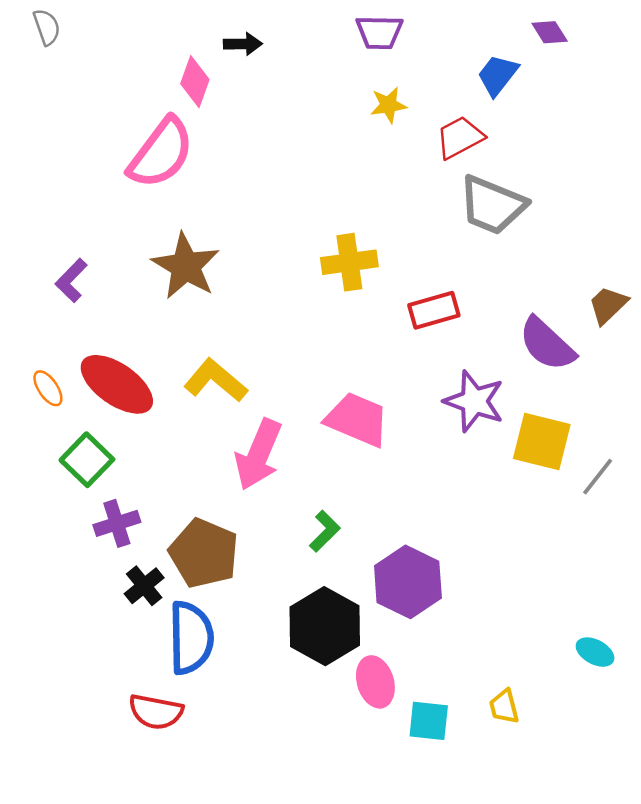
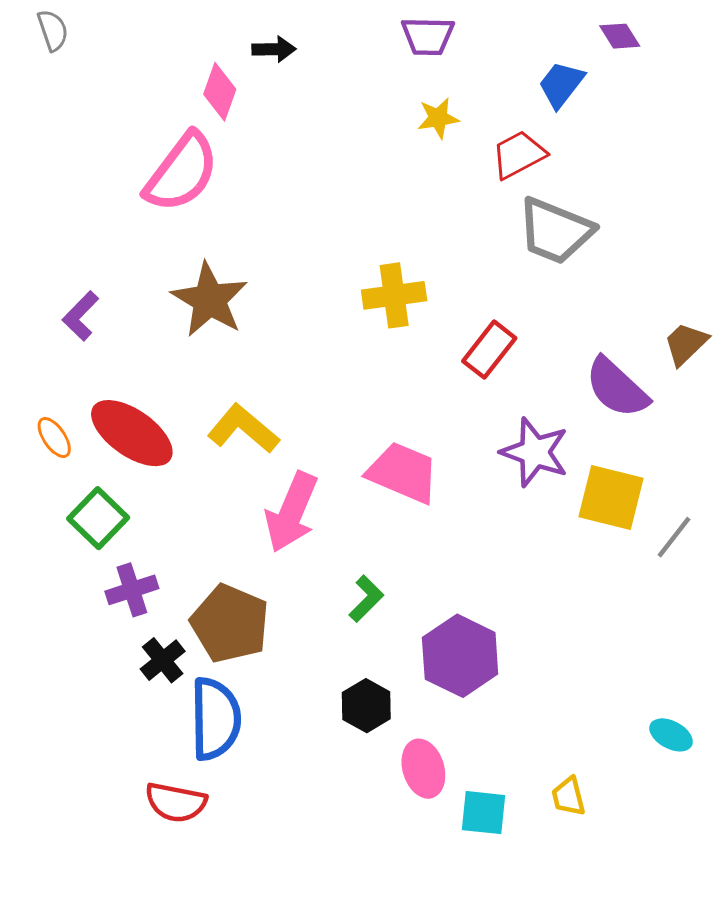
red rectangle: (434, 310) -> (489, 350), turned -36
black hexagon: (325, 626) -> (366, 706), size x0.6

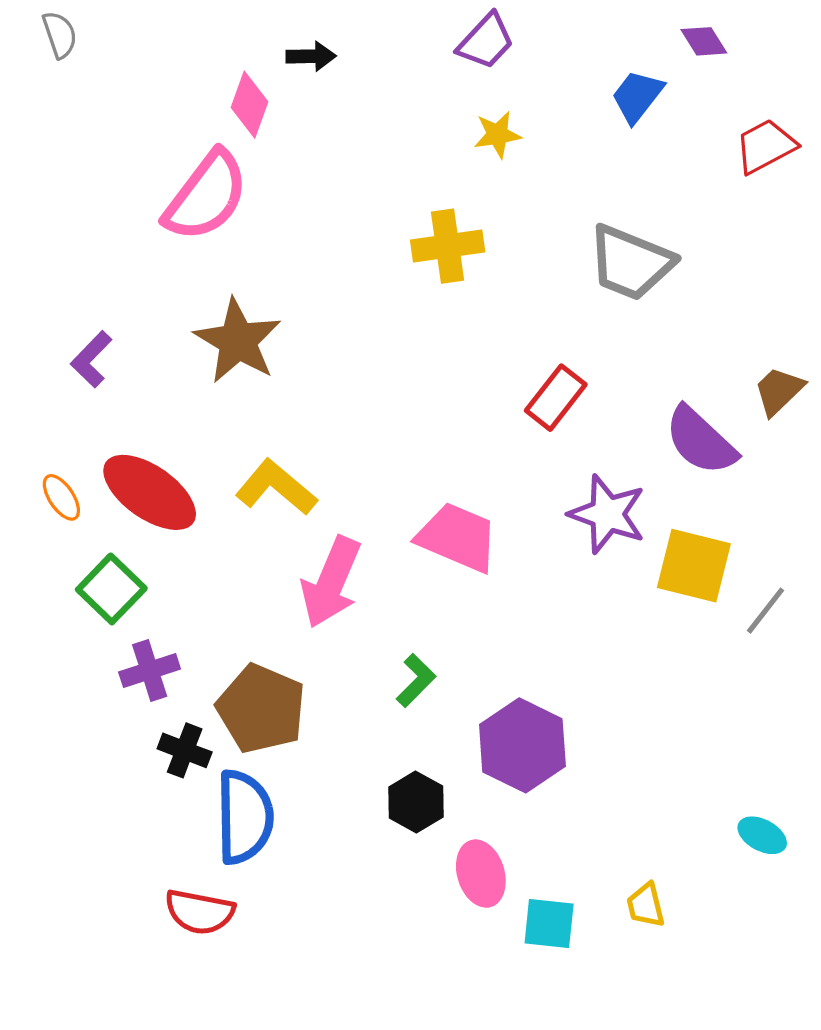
purple trapezoid: (428, 36) -> (486, 41), turned -48
red trapezoid: (519, 155) -> (765, 146), moved
yellow cross: (394, 295) -> (448, 246), moved
black cross: (163, 660) -> (185, 750), turned -30

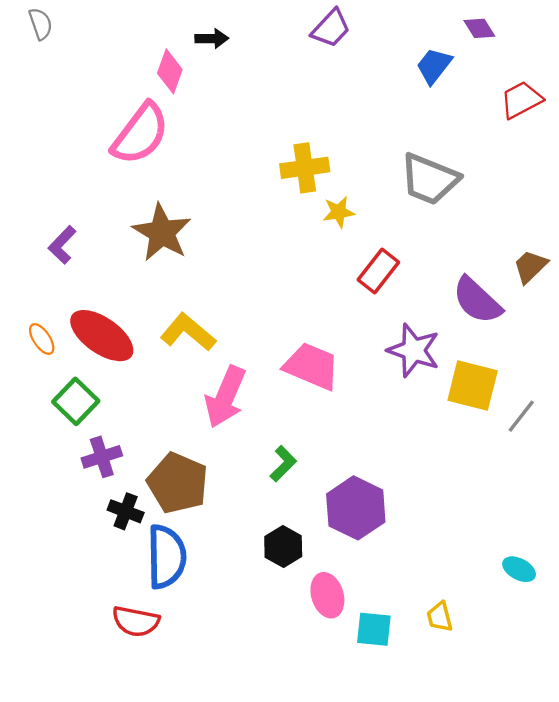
yellow star: (497, 135) -> (339, 212), moved

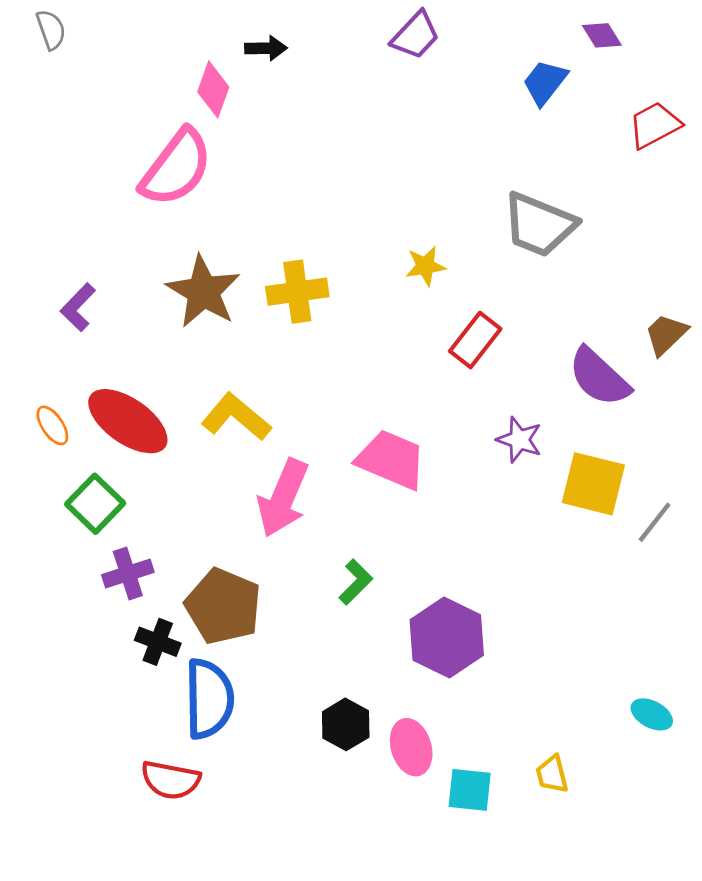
yellow cross: (305, 168) -> (297, 292), moved
purple star: (414, 350) -> (519, 440), size x0.7
black hexagon: (283, 546) -> (346, 724), moved

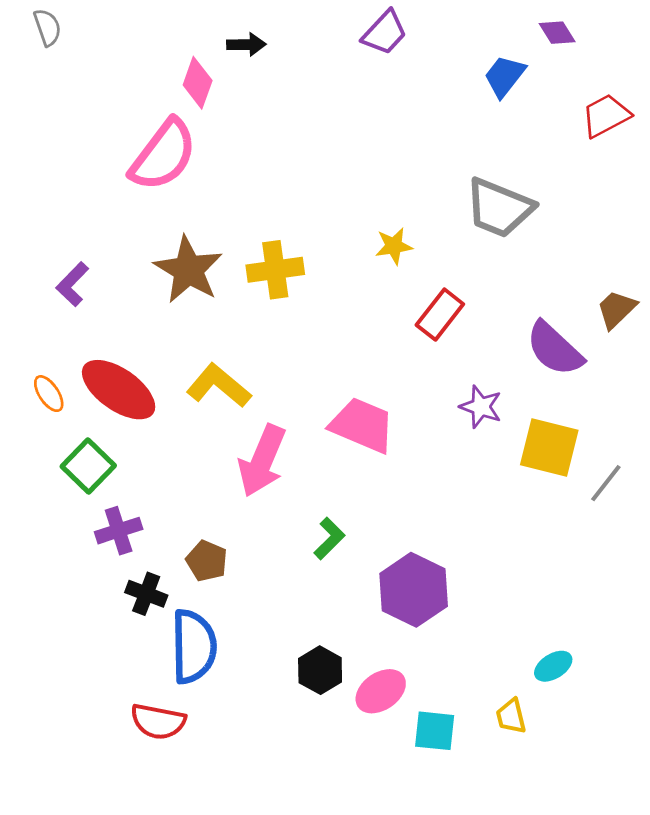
brown pentagon: (223, 606) -> (207, 561), size x0.6
cyan ellipse: (652, 714) -> (553, 666), moved, turned -60
pink ellipse: (411, 747) -> (381, 691), turned 72

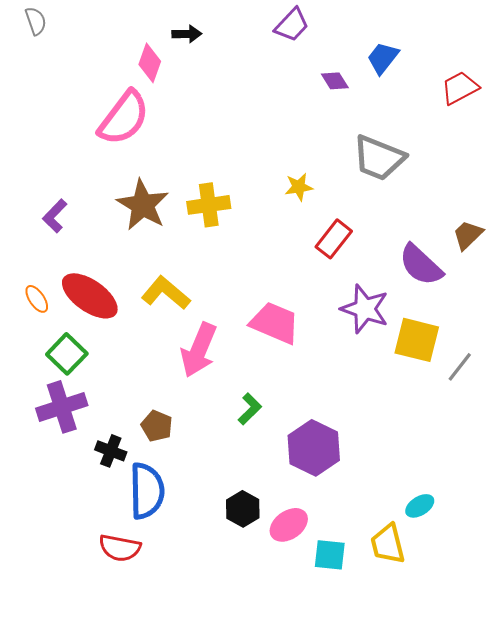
purple diamond: (557, 33) -> (335, 81), moved
purple star: (481, 407) -> (365, 309), size x1.5
purple cross: (119, 531) -> (62, 407), moved, size x1.4
yellow trapezoid: (511, 716) -> (388, 544), size x1.5

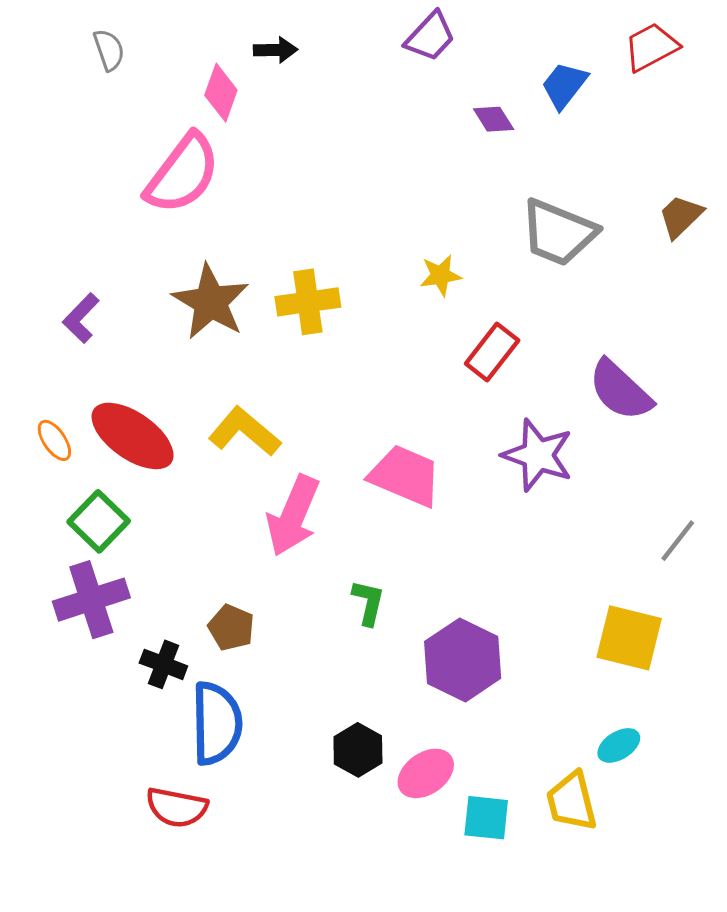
gray semicircle: (36, 21) -> (109, 50), moved
red trapezoid: (460, 88) -> (651, 47), moved
brown trapezoid: (468, 235) -> (681, 216), moved
yellow square: (417, 340) -> (629, 638), moved
green L-shape: (250, 409) -> (368, 603), turned -32

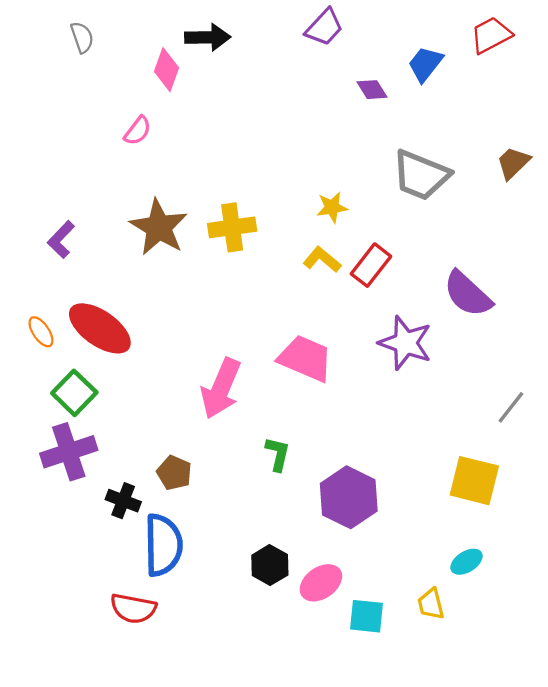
black arrow: (275, 50) -> (208, 37), size x1.4
pink semicircle: (183, 174) -> (138, 131), size x0.5
yellow L-shape: (245, 432) -> (322, 260), moved, size x0.7
yellow trapezoid: (572, 801) -> (431, 604), size x0.7

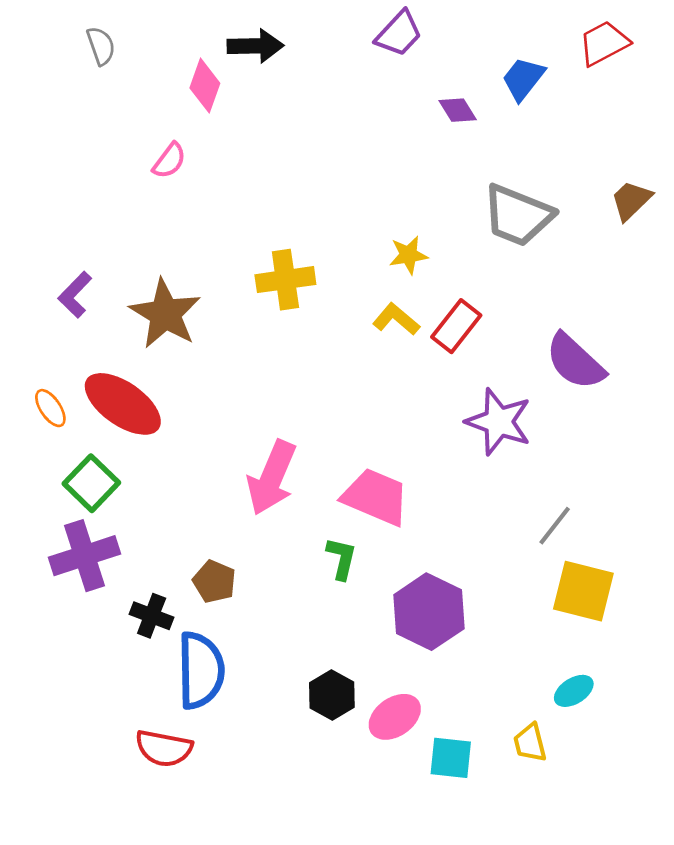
brown star: (159, 227) -> (165, 314), moved
pink trapezoid: (305, 358) -> (376, 497), moved
gray line: (511, 407) -> (555, 526), moved

